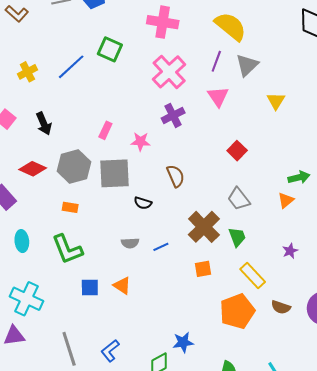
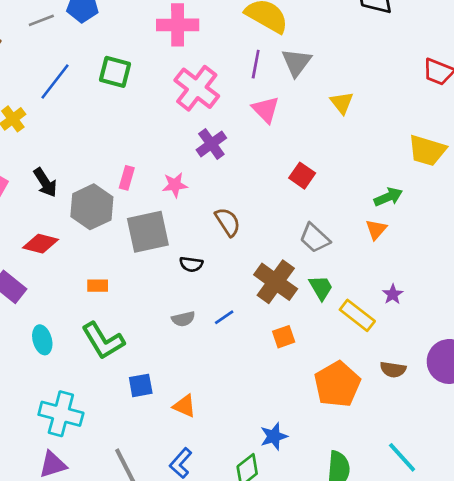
blue line: (71, 67) -> (55, 81), moved
gray hexagon: (74, 167) -> (92, 207), moved
yellow rectangle: (253, 276) -> (357, 315), moved
orange triangle: (122, 285) -> (184, 406), moved

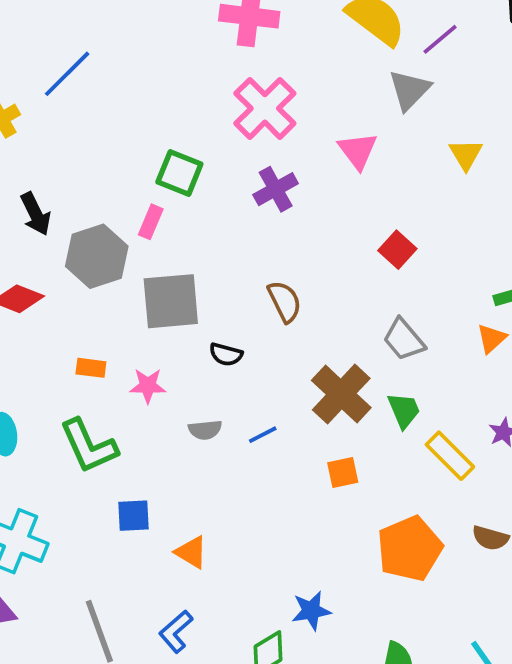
purple line: (256, 64) -> (440, 39), moved, turned 32
green square: (115, 72) -> (179, 173), moved
pink star: (175, 185) -> (148, 386), moved

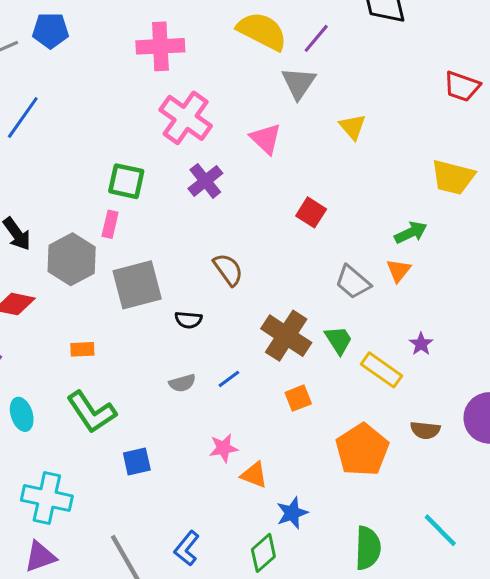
gray trapezoid: (404, 339) -> (353, 282), moved
pink star: (148, 386) -> (224, 448), moved
orange triangle: (191, 552) -> (254, 475), moved

